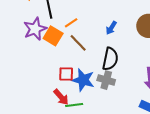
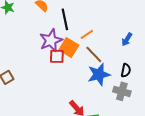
black semicircle: (110, 59) -> (126, 70), size x0.6
red square: (66, 74) -> (57, 56), moved
blue star: (83, 80) -> (99, 74), moved, turned -30

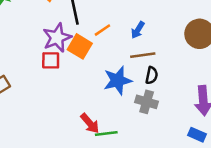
blue arrow: (127, 39) -> (138, 30), moved
brown line: (94, 54) -> (143, 55), moved, turned -54
red square: (57, 56) -> (51, 60), moved

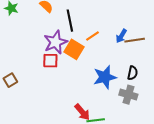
brown line: (143, 55) -> (135, 40), moved

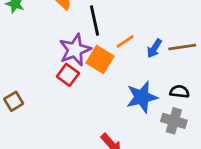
blue arrow: (121, 36) -> (154, 48), moved
red square: (50, 61) -> (68, 75), turned 35
black semicircle: (133, 73) -> (179, 92), turned -96

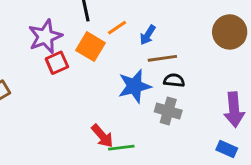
brown line: (182, 47) -> (162, 58), moved
purple star: (75, 50) -> (45, 36), moved
red square: (68, 75) -> (57, 63), turned 30

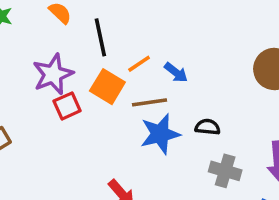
blue arrow: (148, 35) -> (176, 73), turned -84
brown line: (162, 58) -> (150, 102), moved
gray cross: (168, 111) -> (225, 171), moved

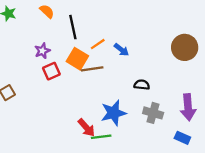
purple star: (53, 74) -> (42, 51), size x0.6
brown line: (150, 102) -> (92, 69), moved
blue star: (160, 134) -> (113, 113), moved

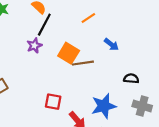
black line: (73, 27) -> (44, 25), moved, turned 40
orange line: (98, 44) -> (88, 18), moved
red square: (51, 71) -> (53, 102), moved, turned 35

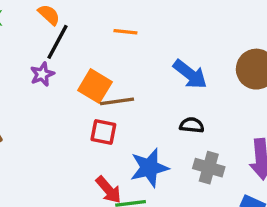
orange line: (88, 18) -> (125, 32), turned 40
blue arrow: (111, 44) -> (190, 74), moved, size x1.5
red square: (53, 102) -> (103, 132), moved

